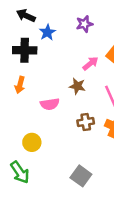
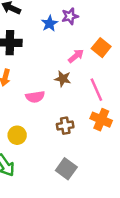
blue star: (47, 32) -> (50, 23), moved
brown cross: (86, 122) -> (65, 126), moved

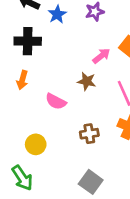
blue star: (50, 23) -> (57, 14), moved
pink semicircle: (35, 97) -> (56, 101), turned 36

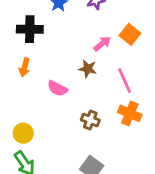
brown cross: (89, 134) -> (90, 120), turned 30
yellow circle: (36, 144) -> (23, 133), moved

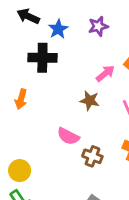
black cross: (30, 29) -> (42, 58), moved
pink semicircle: (57, 88) -> (68, 136), moved

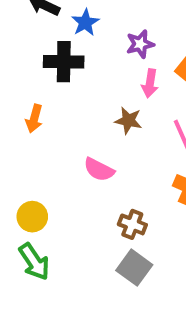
purple star: (98, 26) -> (140, 44), moved
pink arrow: (105, 73) -> (150, 83), turned 138
brown cross: (92, 156) -> (132, 224), moved

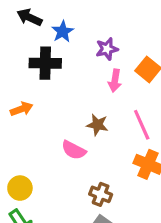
orange arrow: (34, 119) -> (22, 109), turned -125
brown star: (128, 121) -> (97, 125), moved

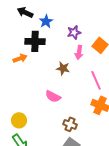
orange arrow: (22, 109) -> (20, 58), moved
brown star: (97, 125) -> (63, 68), moved

